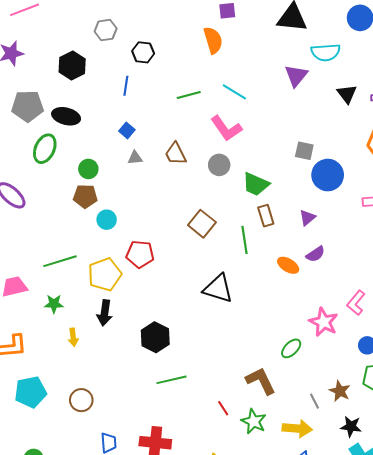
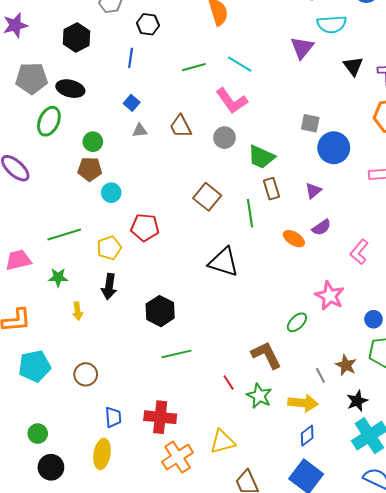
yellow pentagon: (105, 274) -> (109, 248), size x0.7
pink L-shape: (356, 303) -> (359, 252), moved
black star: (351, 426) -> (357, 401), turned -30

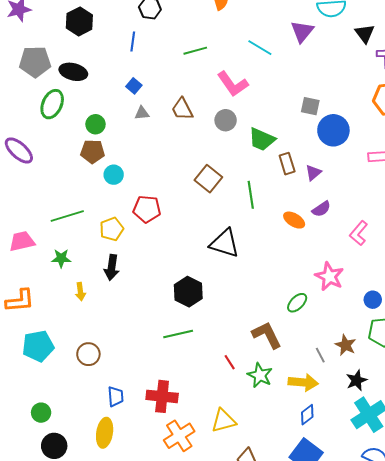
cyan line: (240, 64) -> (260, 48), moved
black triangle: (353, 66) -> (365, 34), moved
brown rectangle: (271, 189) -> (287, 164), moved
black hexagon: (160, 311) -> (188, 292), moved

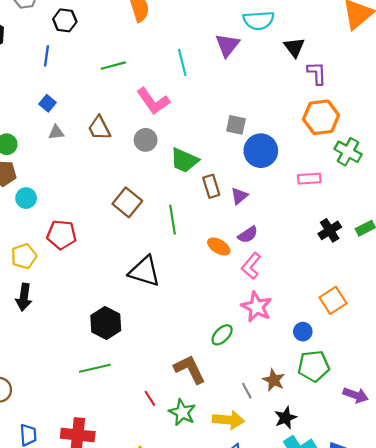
cyan line: (260, 48) -> (182, 62), turned 45
pink L-shape: (359, 233) -> (251, 266), moved

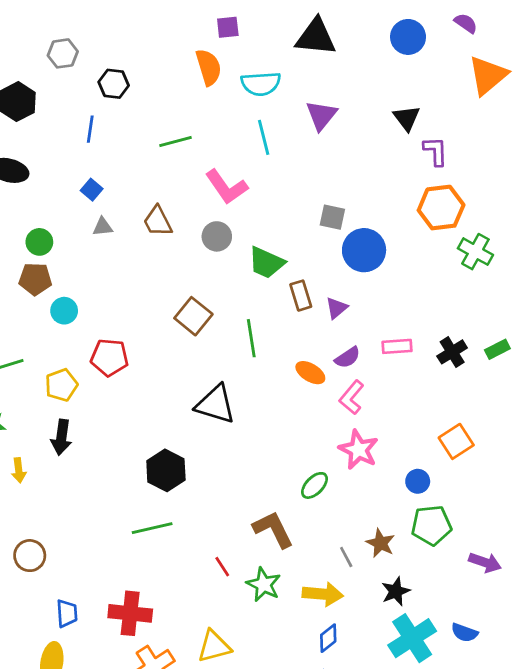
cyan semicircle: (259, 20) -> (261, 84), moved
pink rectangle: (309, 179) -> (397, 346), moved

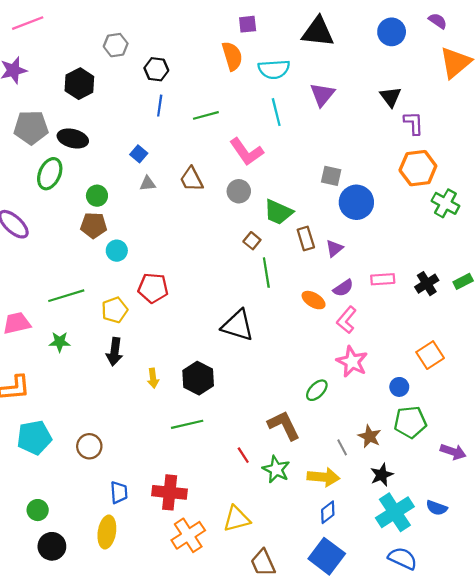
blue line: (90, 129) -> (160, 106), moved
brown square: (193, 316) -> (252, 241), moved, size x0.6
yellow arrow: (19, 470) -> (153, 378), moved

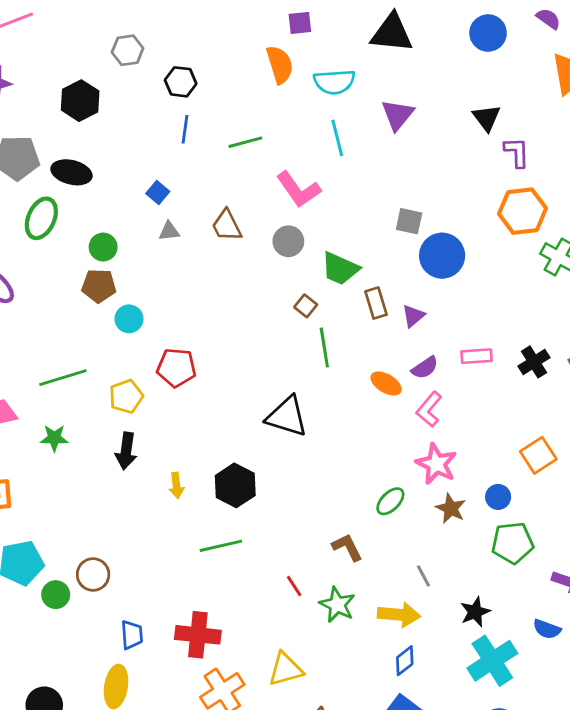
brown L-shape: (284, 425) -> (347, 547), size x0.7
brown star: (370, 436) -> (451, 508), moved
blue semicircle: (437, 508) -> (547, 629), moved
green circle: (38, 510) -> (56, 595), moved

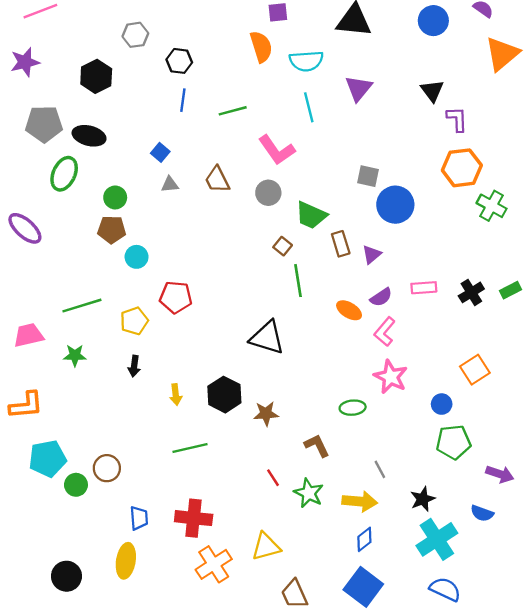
black arrow: (126, 451) -> (134, 366), size x0.7
green ellipse: (390, 501) -> (353, 408), turned 40
brown star: (451, 508) -> (266, 414), moved, turned -30
green line: (221, 546) -> (190, 448), moved

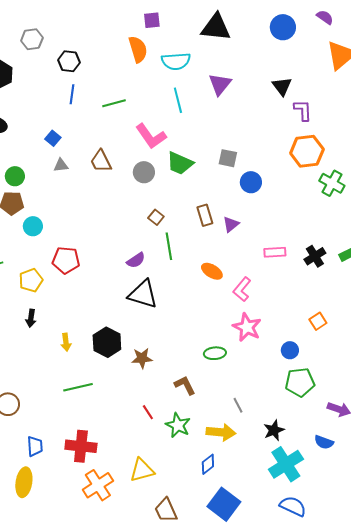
blue circle: (395, 205) -> (251, 182), size x0.7
green trapezoid: (311, 215) -> (180, 163), moved
purple semicircle: (381, 297) -> (136, 260), moved
orange square: (475, 370) -> (318, 321), size x0.7
blue diamond: (364, 539) -> (208, 464), moved

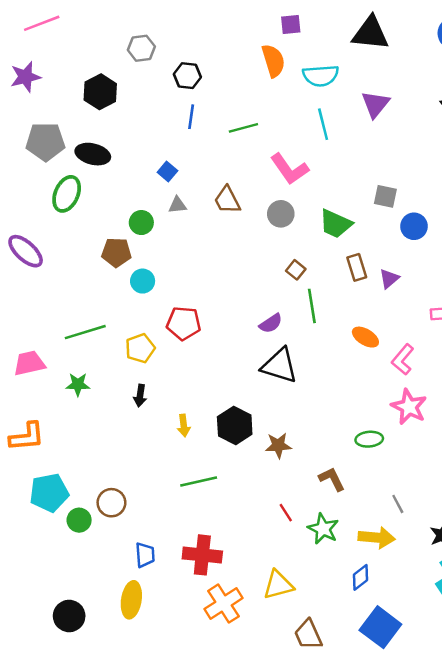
green trapezoid: (180, 163) -> (336, 224), moved
green circle: (15, 176) -> (141, 223), moved

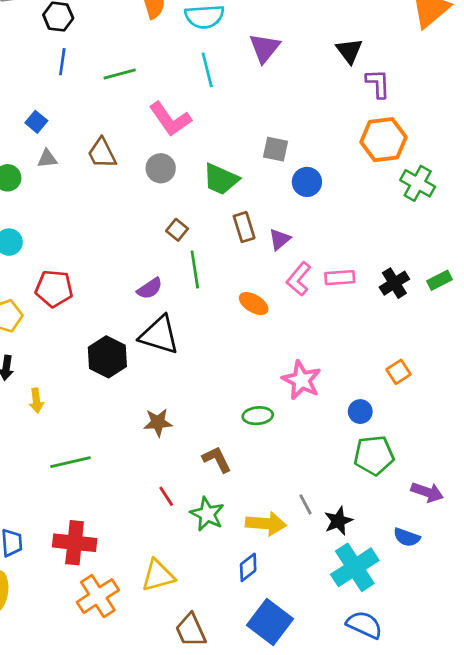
pink L-shape: (403, 359) -> (299, 279), moved
yellow arrow: (184, 425) -> (36, 401), moved
black hexagon: (235, 425) -> (107, 357), moved
gray line: (398, 504) -> (306, 504), moved

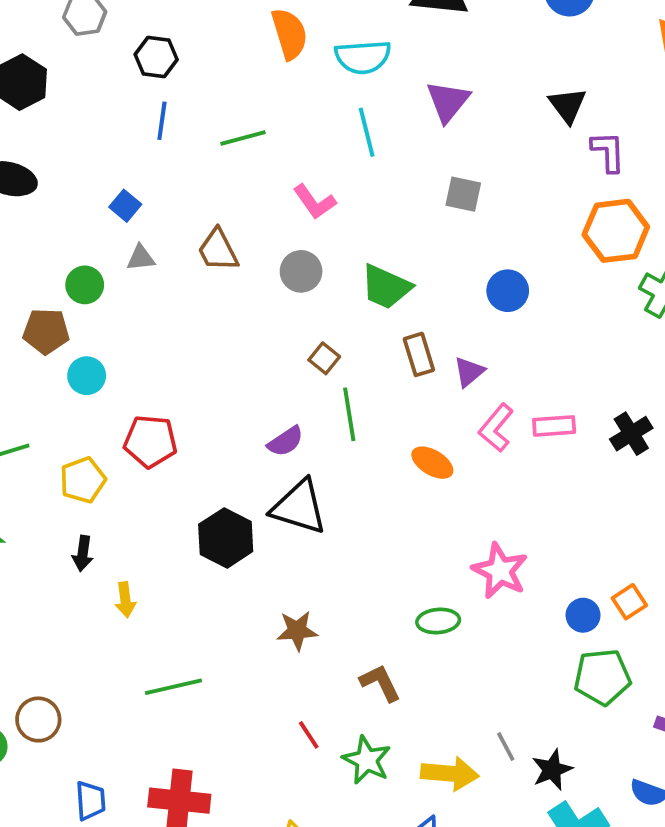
pink L-shape: (170, 119) -> (315, 202), size x0.7
gray square: (275, 149) -> (463, 194), moved
orange square: (398, 372) -> (629, 602), moved

